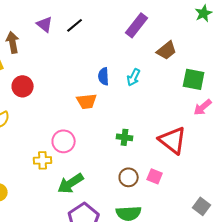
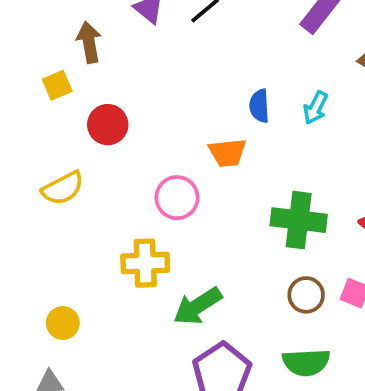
green cross: (125, 137) -> (299, 220), size x1.8
pink circle: (64, 141) -> (177, 198), moved
yellow cross: (43, 160) -> (145, 263), size x1.4

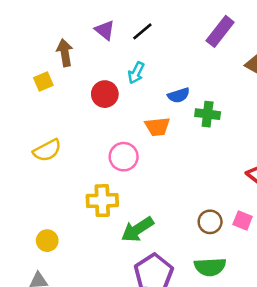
blue semicircle: (259, 106) -> (179, 95), turned -105
cyan arrow: (315, 108) -> (136, 73), moved
red circle: (108, 125) -> (105, 94), moved
green cross: (299, 220) -> (208, 114), moved, size x0.7

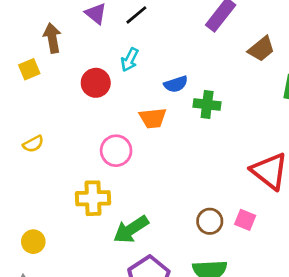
yellow semicircle: (47, 150) -> (33, 144), size x0.7

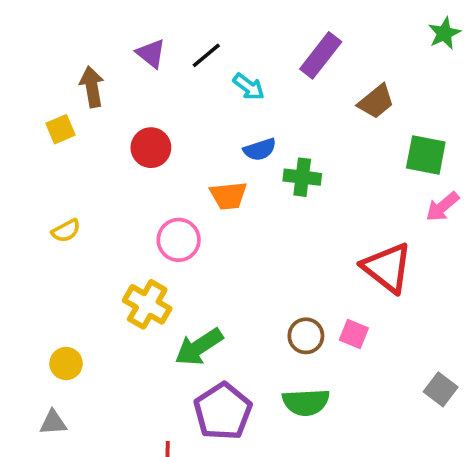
cyan arrow: (130, 60) -> (249, 87), moved, turned -80
yellow cross: (93, 198) -> (147, 304), turned 32

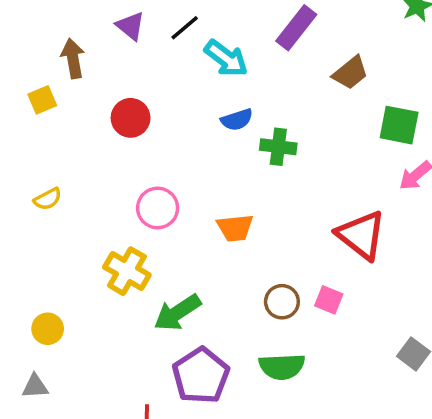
cyan arrow: (249, 87) -> (226, 58), size x1.4
orange trapezoid: (228, 196) -> (235, 228), moved

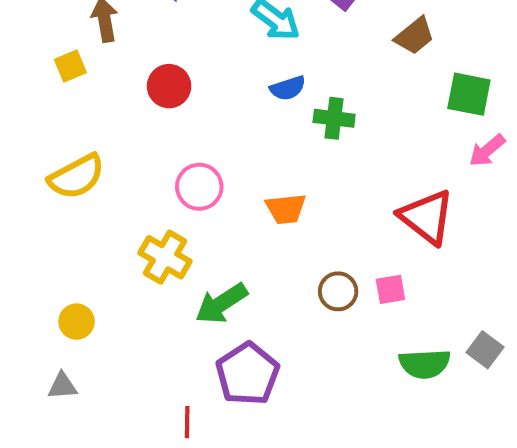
yellow semicircle: (48, 199) -> (76, 177), size x1.8
pink square: (329, 300) -> (390, 289), turned -32
green semicircle: (282, 367) -> (425, 364), moved

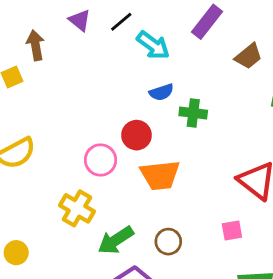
red circle: (169, 86) -> (136, 135), moved
orange trapezoid: (286, 209) -> (160, 175), size x1.4
brown circle: (338, 291) -> (168, 242), moved

